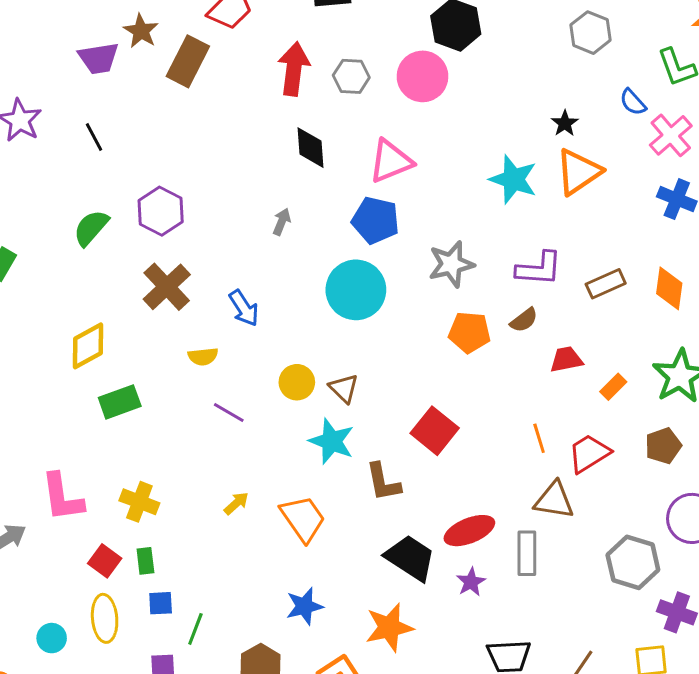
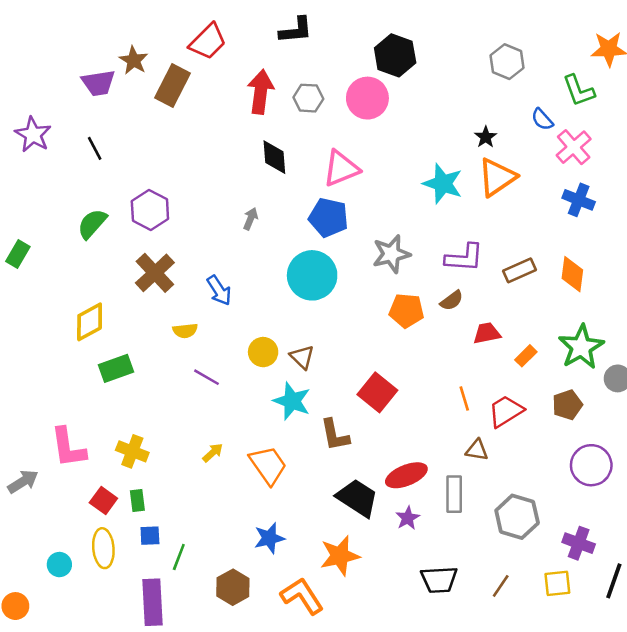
brown triangle: (554, 500) -> (477, 450), size x0.7
gray hexagon: (633, 562) -> (517, 517), moved

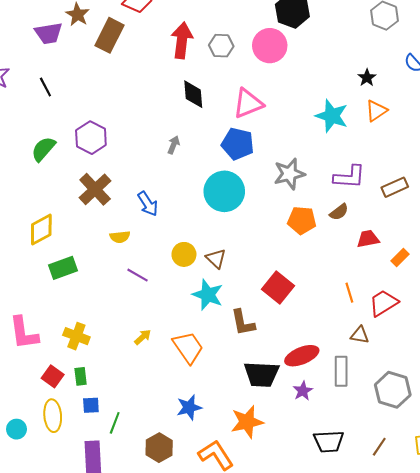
orange triangle: (497, 177) -> (376, 111), size x0.7
black trapezoid: (357, 498) -> (261, 374), turned 150

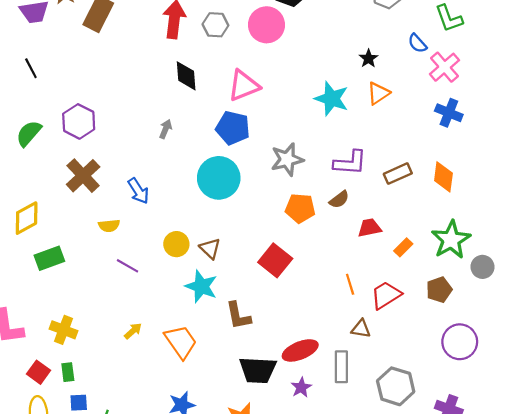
red square: (278, 287) -> (275, 260), moved

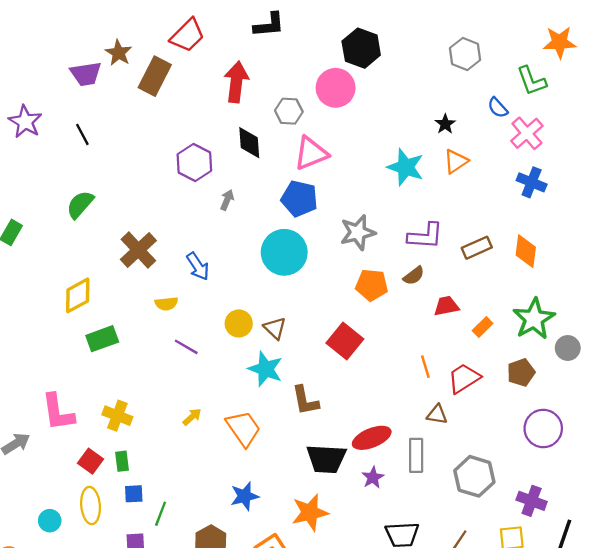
gray hexagon: (215, 25) -> (289, 111), moved
purple hexagon: (79, 121) -> (194, 162), moved

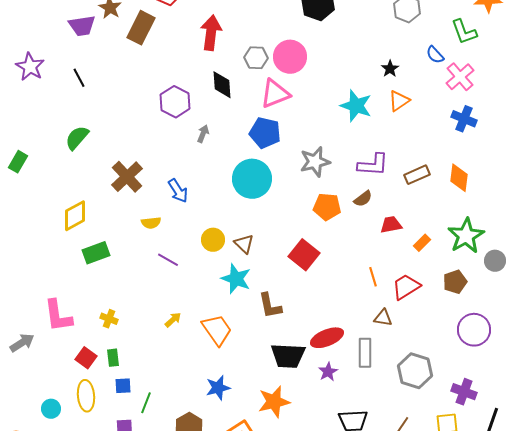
pink circle: (336, 88) -> (290, 57), moved
yellow cross: (117, 416) -> (109, 319), size x0.7

